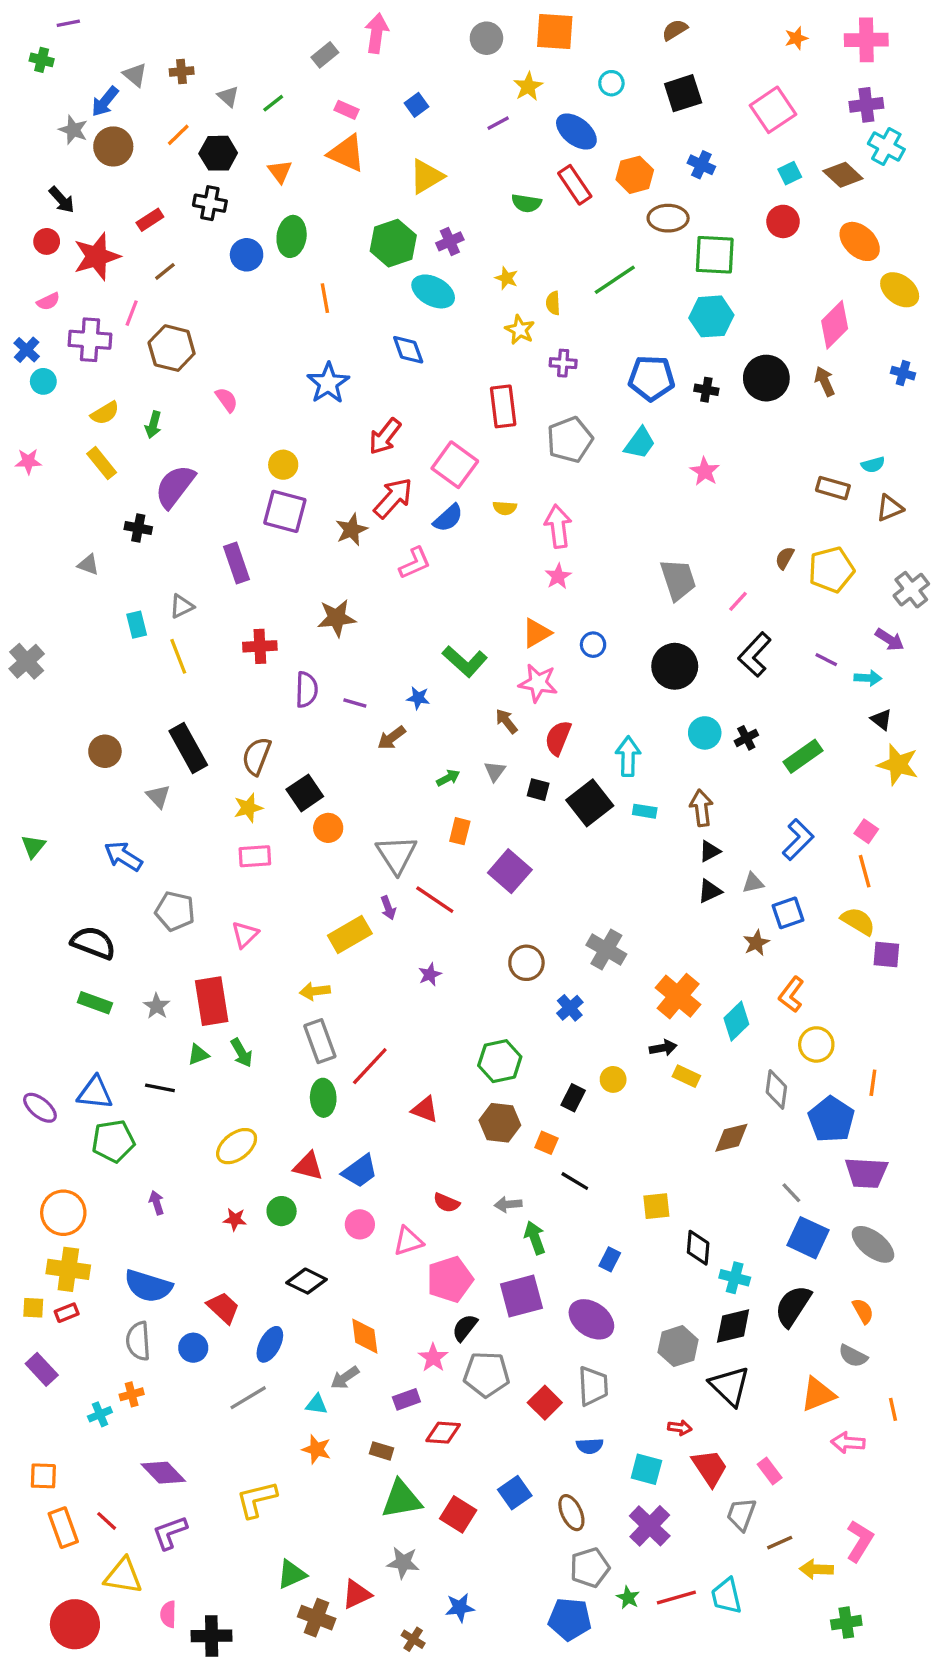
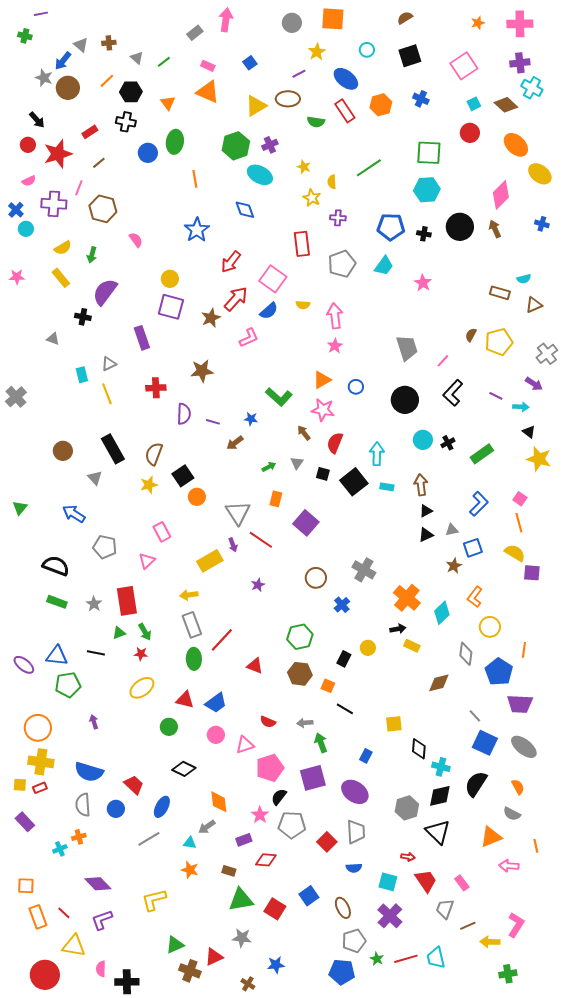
brown ellipse: (668, 218) -> (288, 99), moved
pink rectangle: (255, 856) -> (162, 532), moved, turned 66
red star: (235, 1219) -> (141, 654), moved

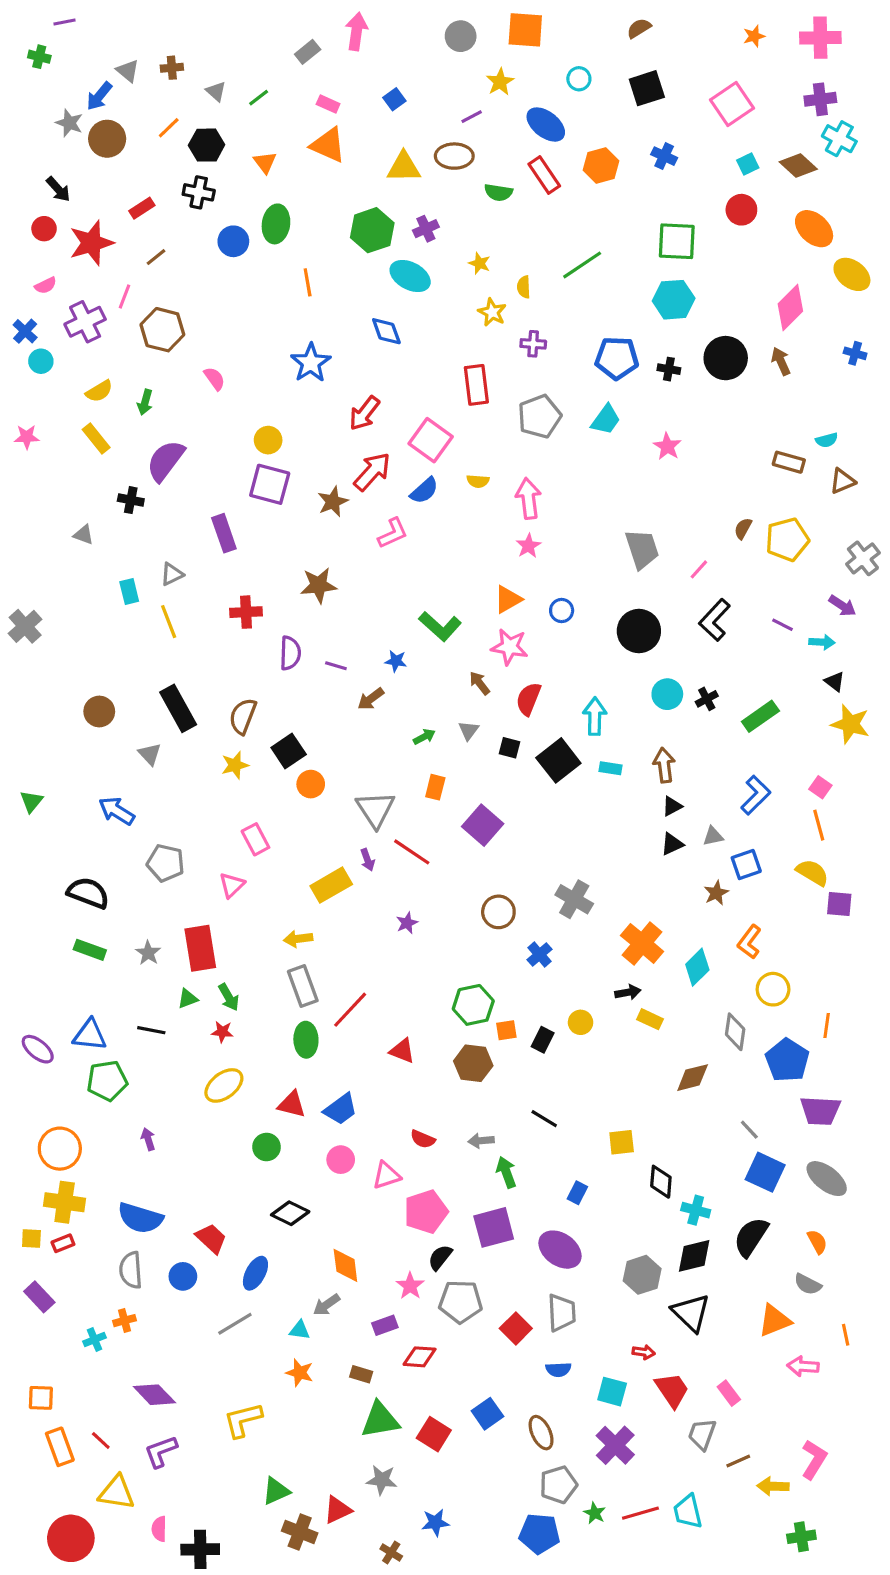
yellow triangle: (256, 106) -> (404, 167), turned 30
purple cross: (54, 204) -> (85, 322), turned -30
orange square: (328, 686) -> (506, 1030), moved, turned -32

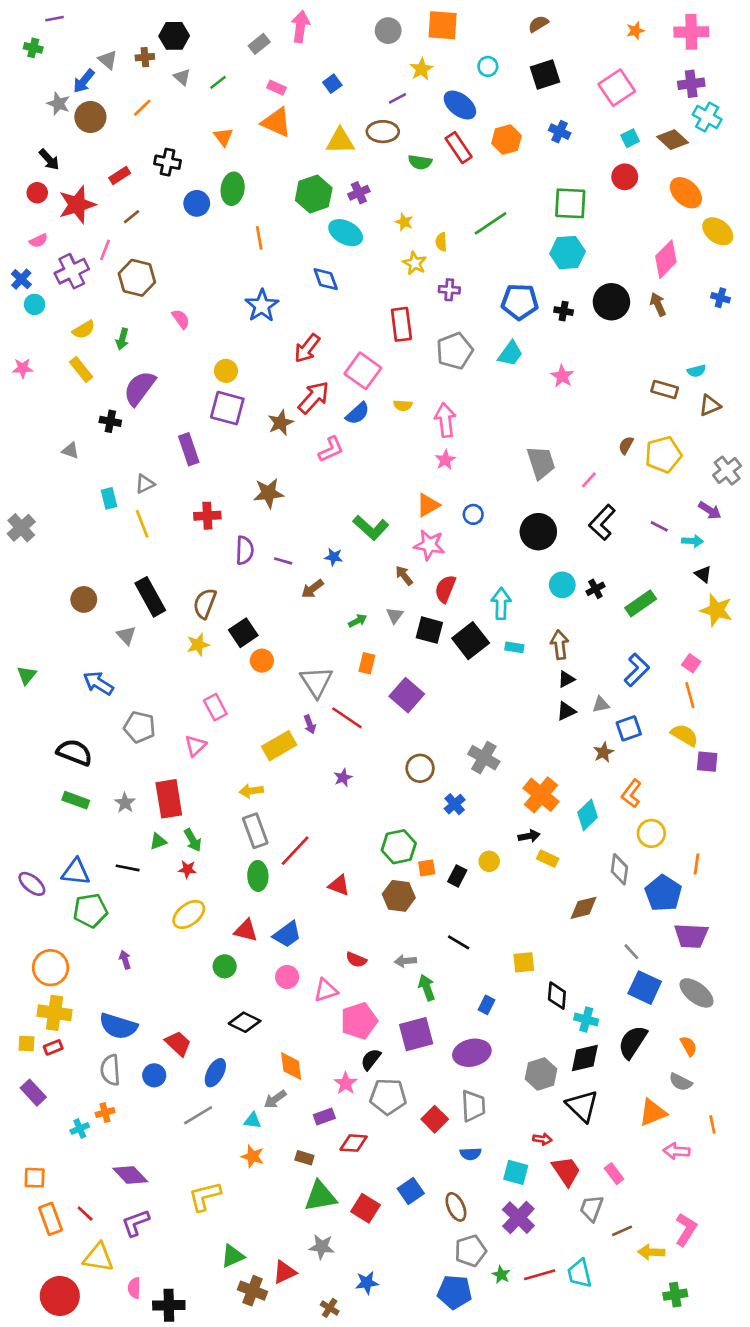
black hexagon: (207, 145) -> (174, 36), moved
black square: (510, 748) -> (429, 630), size x1.5
purple ellipse: (560, 1250) -> (472, 1053), turned -48

